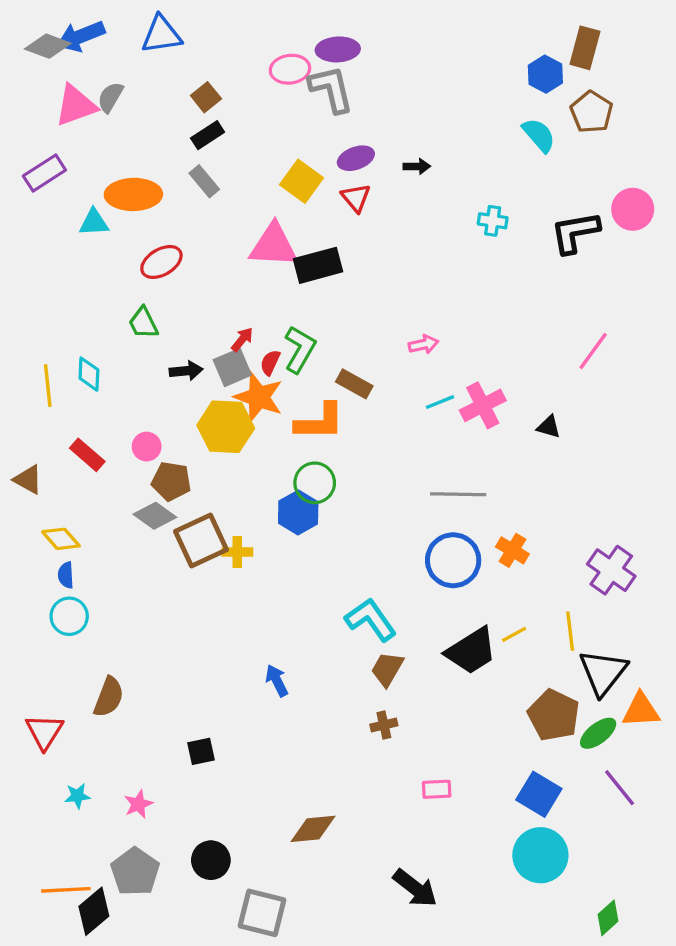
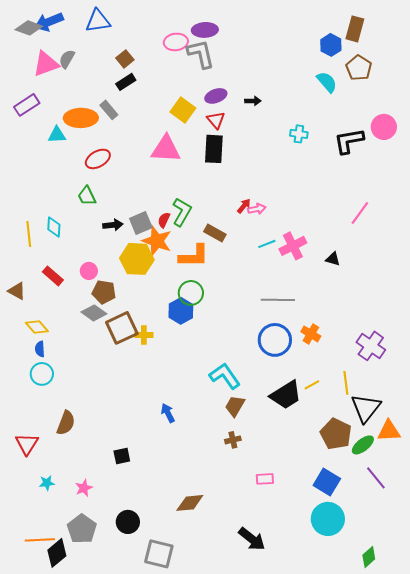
gray rectangle: (204, 181) -> (109, 110), moved
black rectangle: (318, 265) -> (214, 149), moved, turned -72
red arrow: (242, 339) -> (244, 206), moved

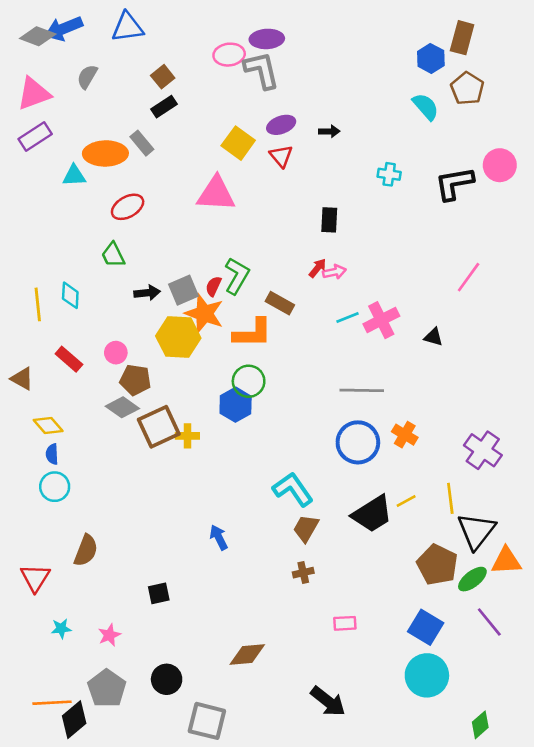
pink triangle: (46, 64) -> (34, 94), moved
black rectangle: (214, 149) -> (329, 220), moved, size x0.7

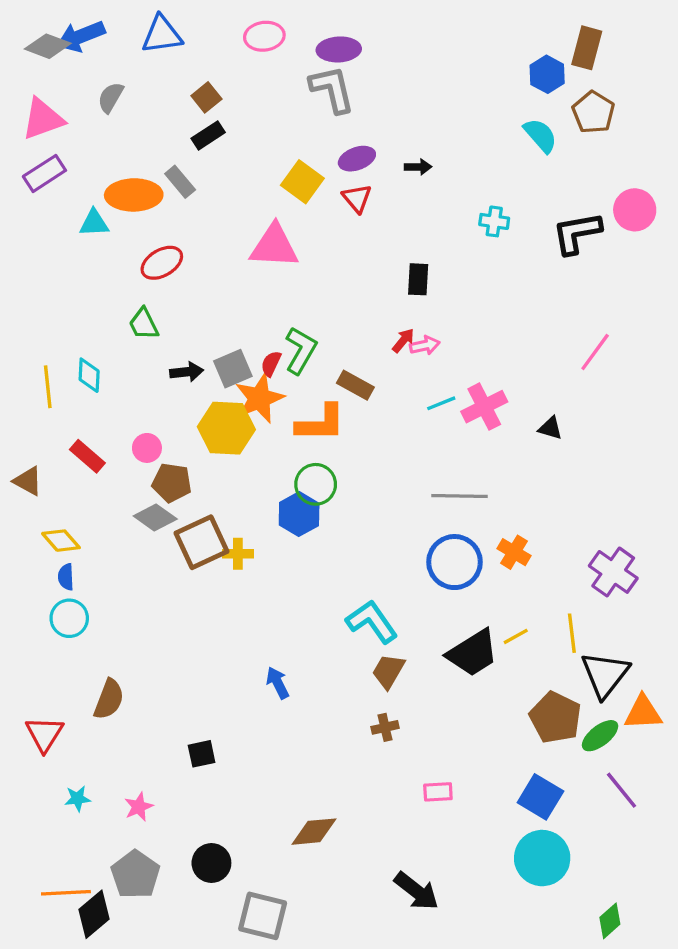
pink ellipse: (229, 55) -> (264, 36), moved
orange star: (204, 314) -> (259, 398), turned 30

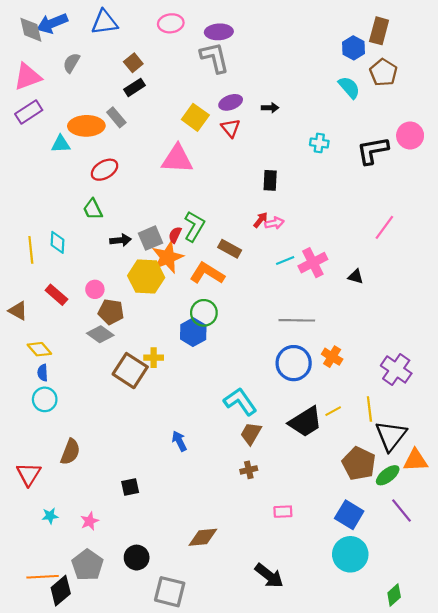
gray diamond: (48, 46) -> (31, 30), turned 56
orange L-shape: (321, 423) -> (207, 273), turned -148
brown square: (202, 542) -> (130, 371), moved, turned -32

